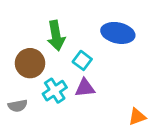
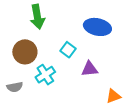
green arrow: (56, 36) -> (37, 17), moved
purple triangle: (85, 88) -> (90, 69), moved

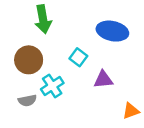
gray semicircle: (15, 87) -> (27, 100), moved

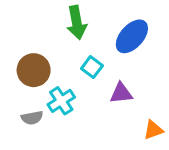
green arrow: (43, 19) -> (77, 23), moved
blue ellipse: (112, 31) -> (132, 36), turned -60

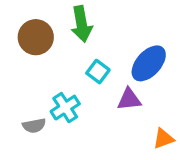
blue ellipse: (132, 36) -> (149, 63), moved
brown circle: (34, 70) -> (36, 37), moved

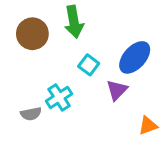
purple triangle: (129, 99) -> (117, 90), turned -40

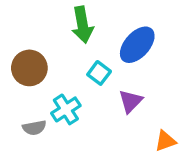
brown circle: (32, 34) -> (29, 68), moved
blue ellipse: (135, 57) -> (137, 45), moved

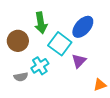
green arrow: (82, 25) -> (41, 23), moved
cyan square: (99, 73) -> (60, 44), size x1.6

